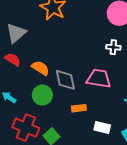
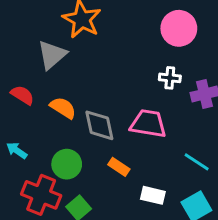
gray triangle: (16, 33) -> (52, 55), moved
green circle: (42, 95) -> (67, 164), moved
orange rectangle: (79, 108) -> (119, 167), turned 40

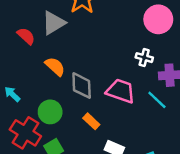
red semicircle: (22, 95) -> (26, 36), moved
cyan line: (197, 162) -> (157, 100), moved

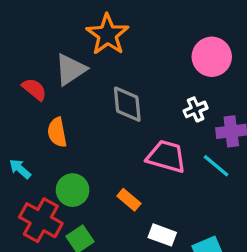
white cross: (144, 58) -> (196, 109), turned -35
orange semicircle: (55, 66) -> (57, 132), moved, turned -140
gray diamond: (82, 86) -> (127, 104), moved

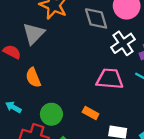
gray diamond: (127, 104) -> (96, 18), moved
white cross: (196, 109) -> (123, 43), size x1.5

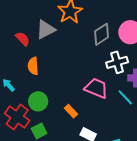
gray diamond: (96, 18) -> (102, 34), turned 55

